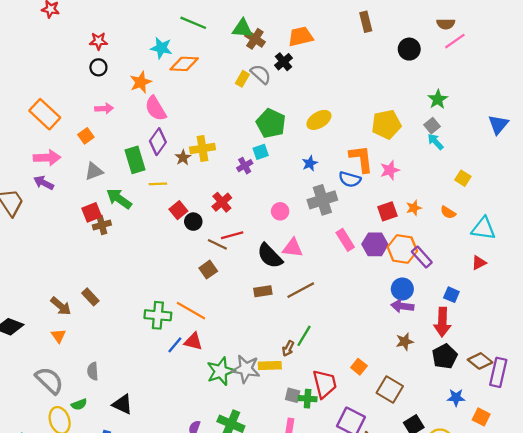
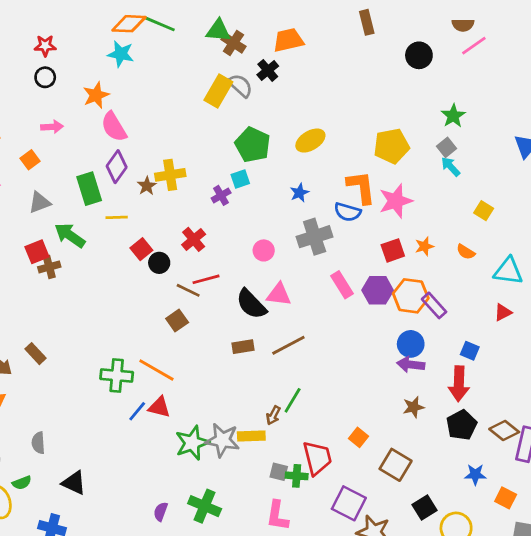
orange diamond: (184, 64) -> (129, 24), moved
yellow rectangle: (242, 79) -> (218, 91), size x1.6
pink star: (390, 170) -> (396, 201), size x1.4

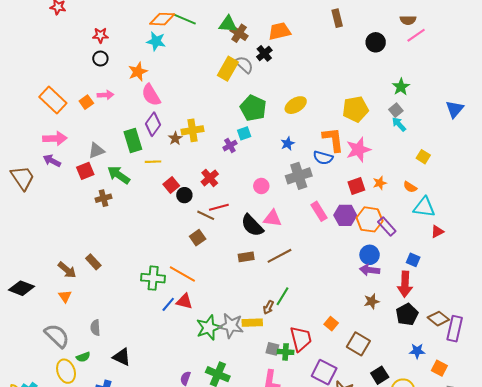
orange square: (30, 160) -> (86, 102), moved
red square: (37, 252) -> (85, 171), moved
cyan triangle: (508, 271) -> (424, 207), moved

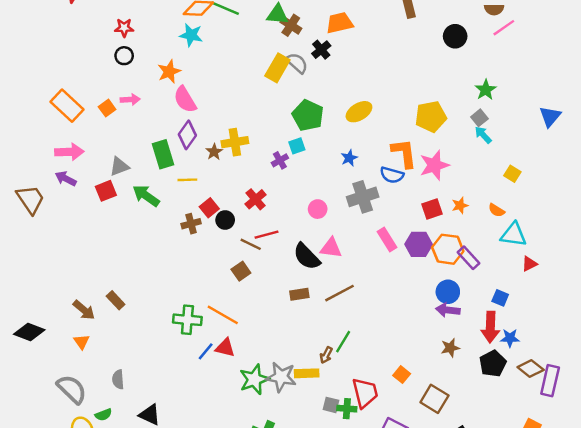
brown cross: (103, 198) -> (191, 224), moved
blue star: (417, 351) -> (510, 338), moved

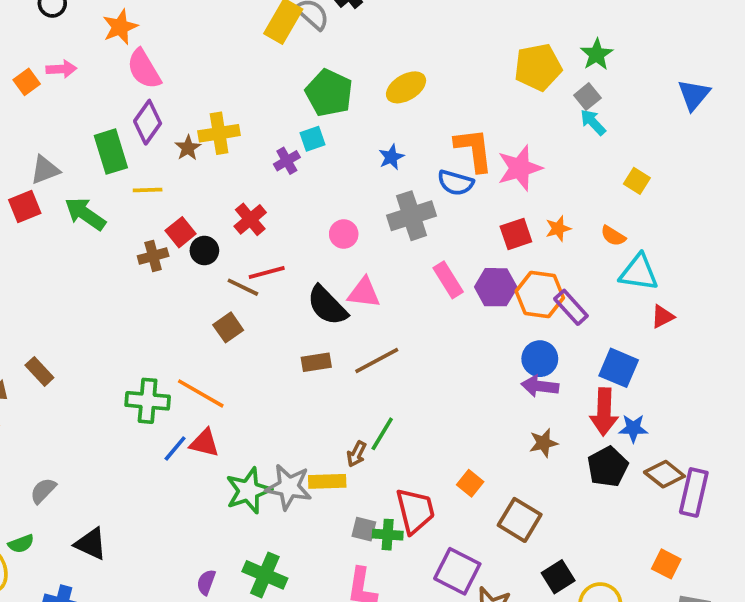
yellow pentagon: (431, 117) -> (538, 67), moved
blue square: (500, 298) -> (619, 368), size x1.5
gray semicircle: (118, 379) -> (43, 491), turned 48

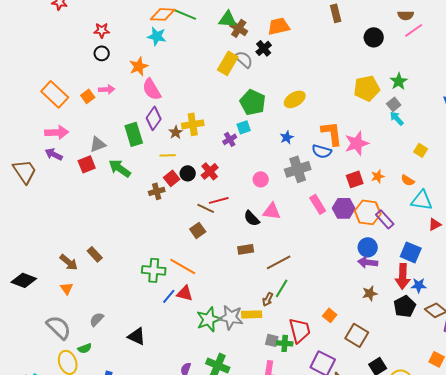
yellow line: (148, 190) -> (168, 155), moved
black circle: (204, 251) -> (188, 173), moved
black semicircle: (327, 305) -> (252, 218), size x0.7
brown line: (377, 360) -> (279, 262), moved
black triangle: (91, 544) -> (137, 336), moved

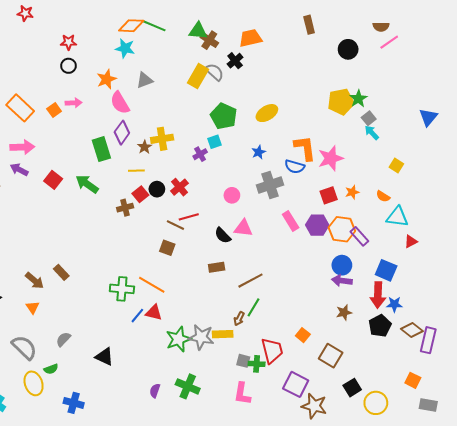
green star: (399, 81) -> (358, 99), moved
gray triangle: (98, 144) -> (145, 80), moved
red square: (87, 164) -> (53, 180), turned -30
brown square: (198, 230) -> (167, 248), turned -35

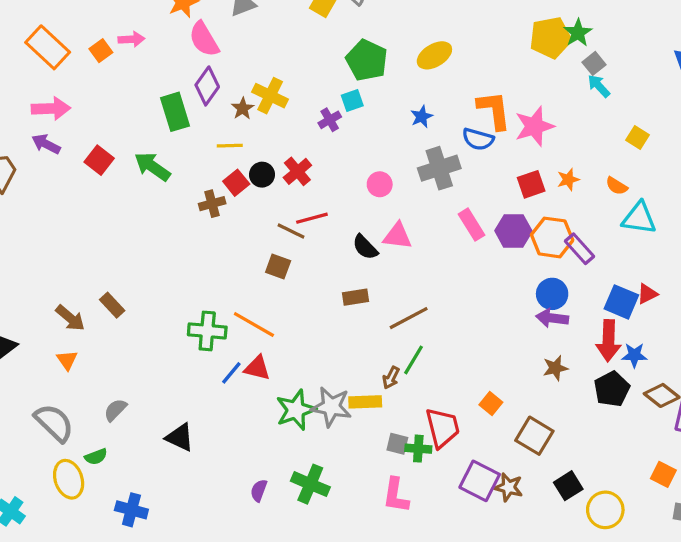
yellow cross: (162, 139) -> (270, 96), turned 35
red triangle: (411, 242) -> (647, 294), moved
brown star: (314, 406) -> (509, 487), moved, size x0.7

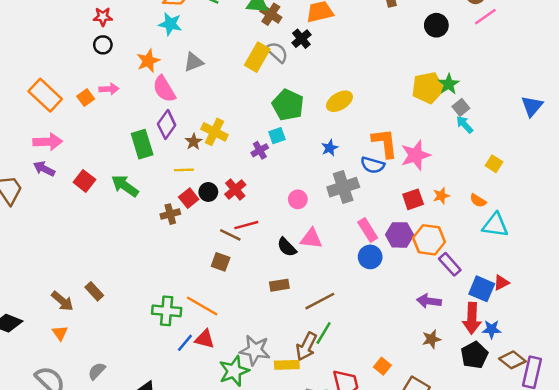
purple rectangle: (579, 249) -> (450, 264), moved
blue circle: (552, 294) -> (370, 257), moved
brown arrow: (391, 378) -> (306, 346), size x1.6
gray star: (331, 407) -> (255, 350), moved

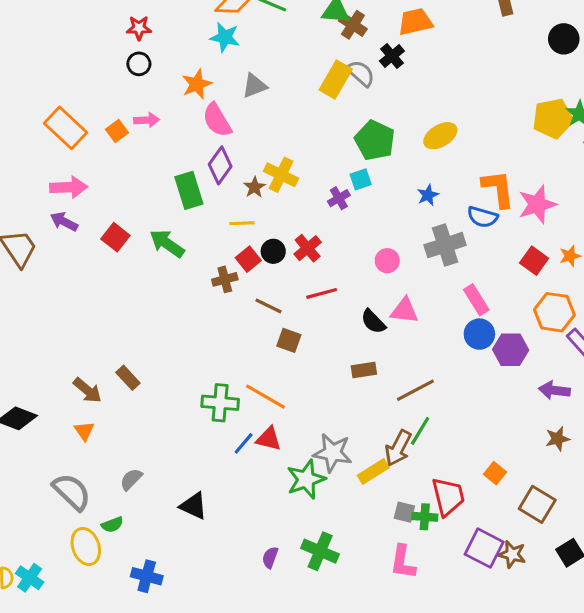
red square: (413, 199) -> (534, 261), turned -35
brown line: (230, 235) -> (269, 306), moved
purple hexagon: (400, 235) -> (511, 350), moved
yellow rectangle: (287, 365) -> (373, 472), turned -30

